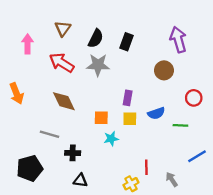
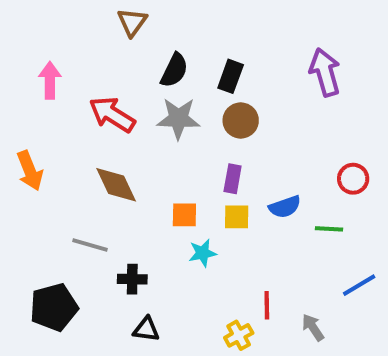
brown triangle: (63, 29) -> (132, 22), moved
brown circle: (164, 70) -> (241, 120), moved

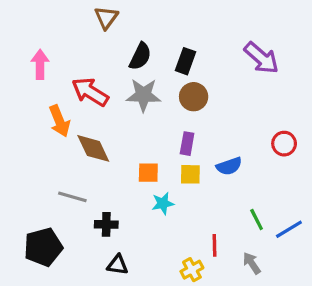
purple arrow: (325, 72) -> (261, 58), turned 147
orange arrow: (30, 171) -> (59, 121), moved
green line: (329, 229) -> (257, 220), moved, turned 60

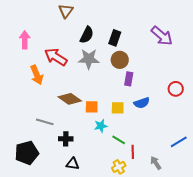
purple rectangle: (187, 144) -> (129, 79), moved
brown diamond: (93, 148) -> (70, 99), moved, turned -30
green line: (257, 220) -> (119, 140), moved, turned -32

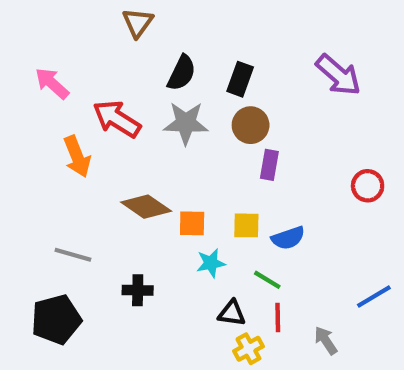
pink arrow: (25, 40) -> (52, 83), turned -48
blue semicircle: (142, 103) -> (288, 238), moved
gray line: (45, 122) -> (73, 255), moved
green line: (119, 140) -> (267, 280), moved
black triangle: (73, 164) -> (232, 313), moved

